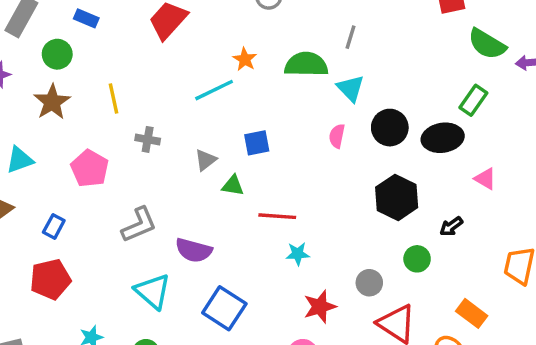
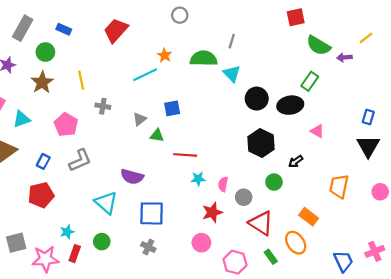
pink semicircle: (337, 136) -> (223, 184), moved
gray L-shape: (139, 225) -> (80, 160), moved
blue square: (224, 308) -> (152, 213), turned -32

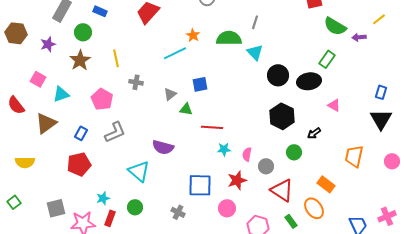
blue square: (152, 213) -> (200, 185), moved

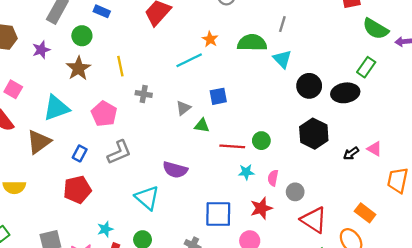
pink square: (38, 79) -> (13, 89), moved
cyan triangle: (61, 94) -> (56, 108), size x1.4
pink triangle: (334, 105) -> (374, 149), moved
green circle: (294, 152) -> (261, 141), moved

